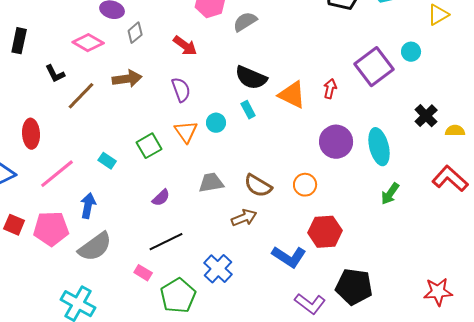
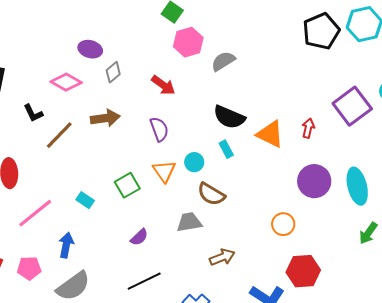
brown semicircle: (258, 186) -> (211, 194), moved
pink pentagon: (51, 229) -> (29, 268), size x0.7

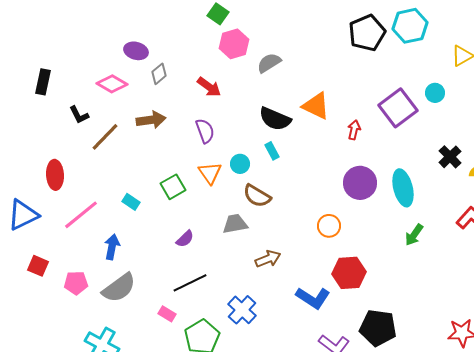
orange triangle: (270, 134) -> (316, 106), moved
pink pentagon: (29, 268) -> (76, 283), moved

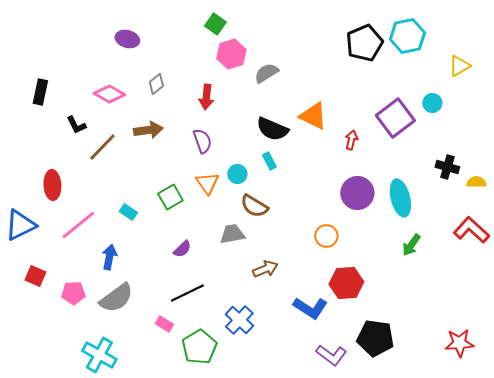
purple ellipse: (136, 51) -> (127, 39), moved
red arrow: (209, 87) -> (206, 97), turned 60
black cross: (450, 157) -> (447, 167), turned -30

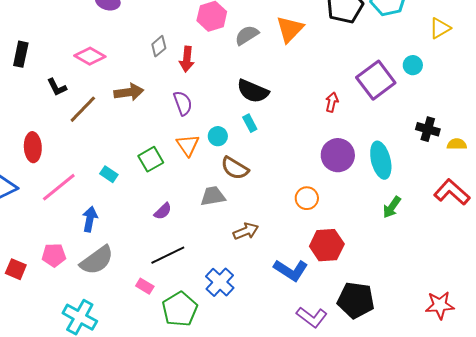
gray diamond: (156, 84) -> (159, 46), moved
orange triangle: (313, 116) -> (290, 29), moved, turned 48
red square: (35, 276) -> (16, 269), moved

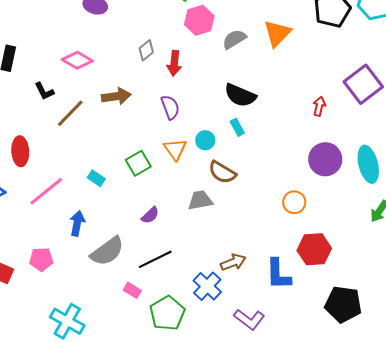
brown arrow: (246, 231) -> (233, 262), moved
gray semicircle: (97, 260) -> (107, 251), moved
blue L-shape: (291, 270) -> (278, 274), turned 56
purple L-shape: (312, 317) -> (249, 319), moved

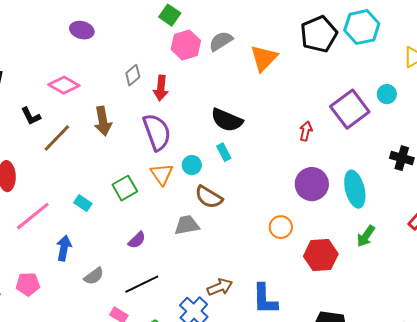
gray semicircle: (234, 39) -> (221, 41), moved
brown arrow: (116, 96) -> (103, 121), turned 88
purple semicircle: (170, 107) -> (157, 132), size x1.5
red hexagon: (314, 249) -> (321, 255), moved
gray semicircle: (107, 251) -> (94, 276), size x0.6

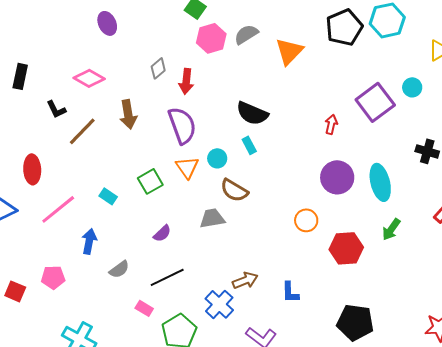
purple ellipse: (82, 30) -> (107, 23), turned 50
blue L-shape: (265, 299) -> (290, 292), size x0.7

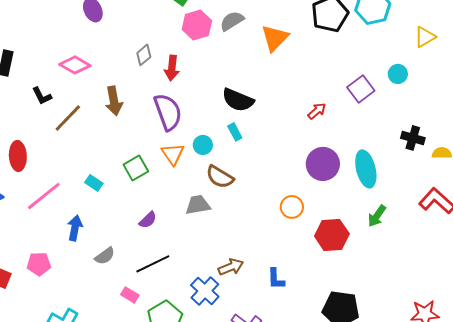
purple square: (375, 102) -> (361, 89), size x0.7
red arrow: (331, 124) -> (317, 111), turned 36

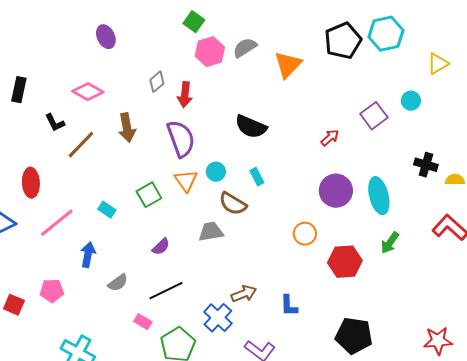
cyan rectangle: (235, 132) -> (257, 177), moved

